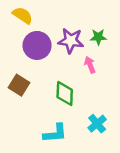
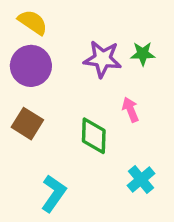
purple circle: (37, 45) -> (31, 66), moved
pink arrow: (90, 65) -> (130, 110), moved
cyan L-shape: (55, 133) -> (54, 193), moved, turned -50

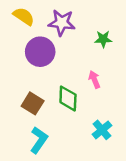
purple star: (103, 59) -> (62, 23), moved
purple circle: (31, 66) -> (40, 52), moved
brown square: (27, 124) -> (33, 103), moved

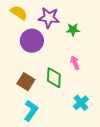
green star: (103, 39) -> (73, 30), moved

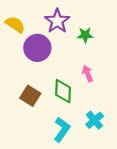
yellow semicircle: (19, 13) -> (15, 25), moved
purple star: (49, 18) -> (57, 21), turned 30
cyan L-shape: (31, 111) -> (62, 130), moved

